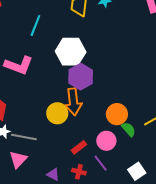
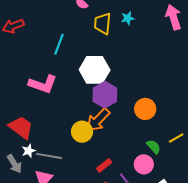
orange arrow: (73, 102) -> (98, 120), turned 52
orange circle: (117, 114) -> (145, 109), moved
pink circle: (106, 141) -> (144, 164), moved

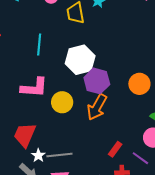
red trapezoid: (21, 127) -> (25, 135), turned -88
yellow circle: (82, 132) -> (62, 102), moved

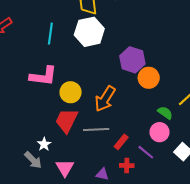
white hexagon: (80, 60) -> (89, 32), moved
purple hexagon: (97, 81) -> (132, 60), moved
red trapezoid: (25, 135) -> (66, 121), moved
gray line: (59, 155) -> (96, 130), moved

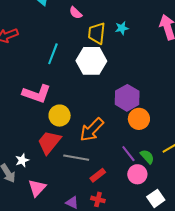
purple line: (146, 152) -> (128, 154), moved

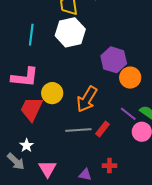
red trapezoid: (49, 142) -> (31, 109), moved
red rectangle: (98, 175) -> (102, 129), moved

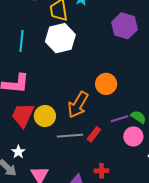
purple hexagon: (114, 60) -> (125, 26), moved
orange circle: (130, 78) -> (106, 84), moved
yellow circle: (52, 93) -> (45, 116), moved
purple line: (128, 114) -> (120, 119), turned -54

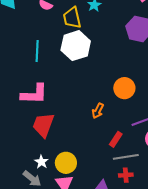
orange arrow: (78, 105) -> (98, 111), size x0.6
yellow circle: (45, 116) -> (66, 163), moved
gray line: (70, 136) -> (126, 157), moved

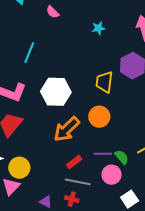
yellow trapezoid: (72, 18) -> (104, 82), moved
white hexagon: (76, 46) -> (56, 92), moved
orange arrow: (98, 111) -> (67, 129), size x1.8

